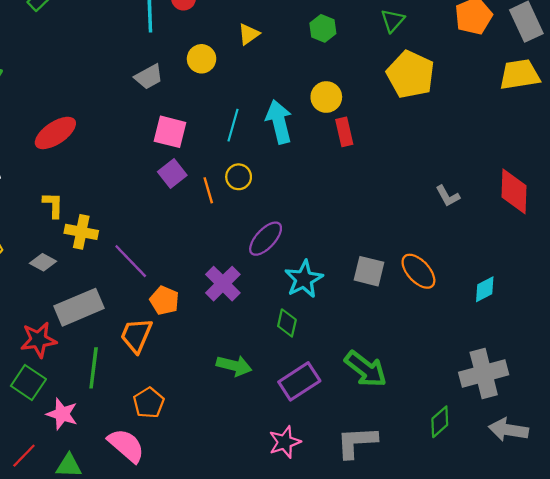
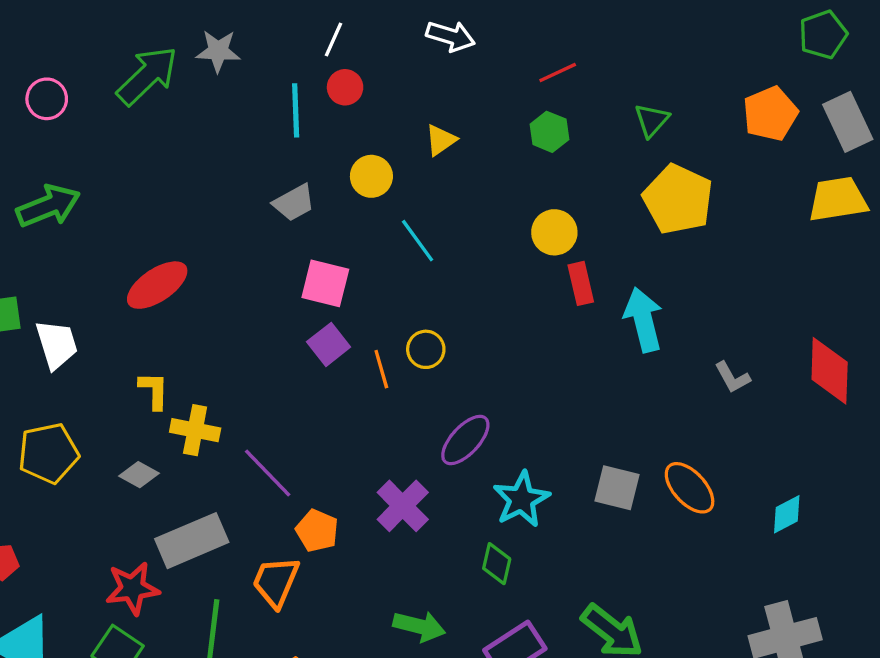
cyan arrow: (279, 122) -> (643, 320), moved
cyan line: (233, 125) -> (418, 241), moved, turned -52

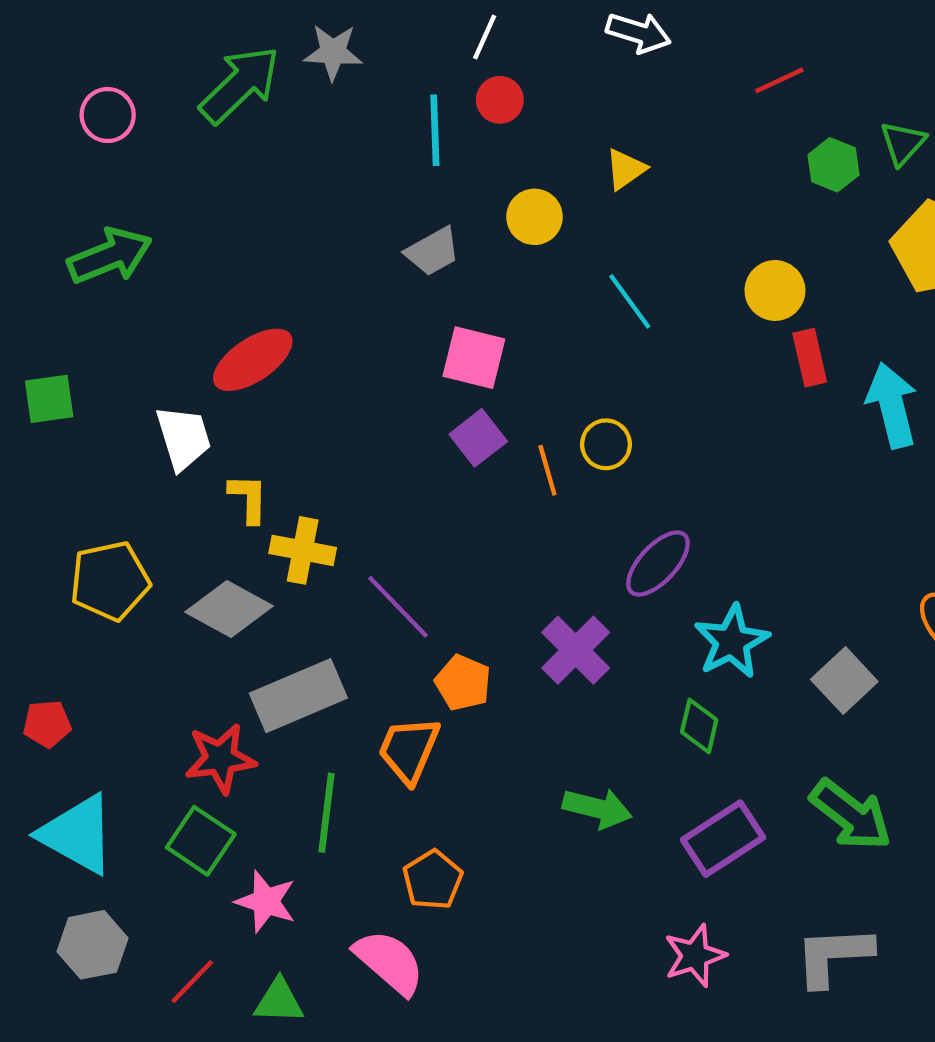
green hexagon: (549, 132) -> (833, 165), moved
cyan line: (418, 241) -> (630, 301), moved
white trapezoid: (57, 344) -> (184, 438), moved
gray diamond: (139, 475) -> (229, 609), size x1.6
gray square: (617, 488) -> (844, 680), moved, turned 33

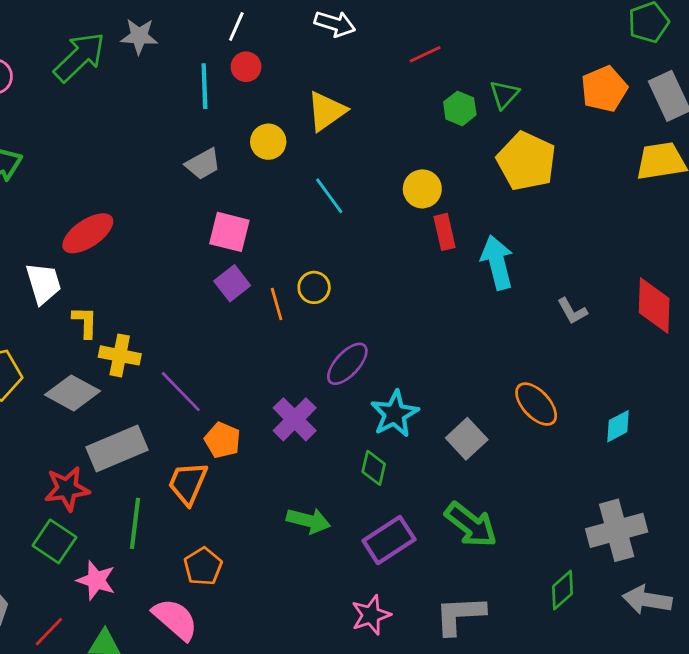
yellow triangle: (625, 169) -> (327, 111), size x1.5

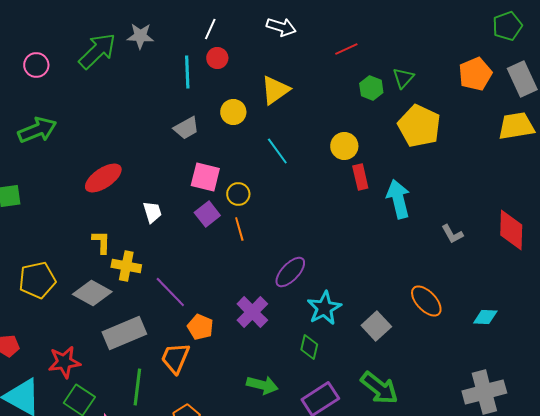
white trapezoid: (43, 283) -> (152, 212), moved, size x0.7
yellow circle: (314, 287) -> (238, 194), moved
cyan diamond: (618, 426) -> (485, 317), turned 30
red star: (67, 489) -> (64, 362), moved

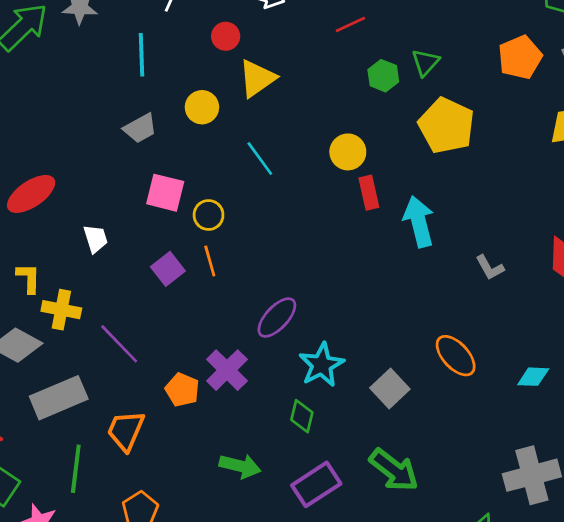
red circle: (217, 58) -> (226, 36), moved
purple square: (207, 214) -> (168, 269), moved
orange pentagon: (200, 327) -> (182, 390), moved

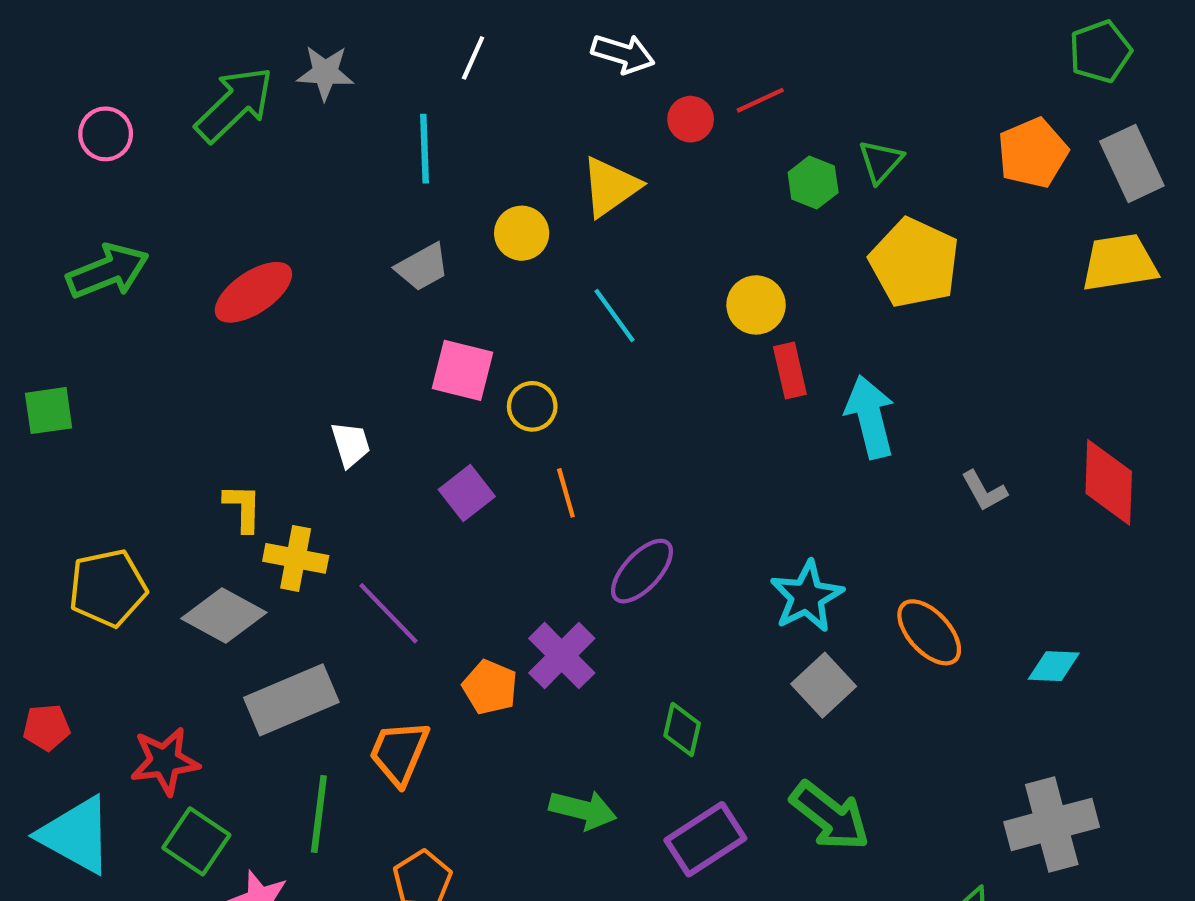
red circle: (226, 36) -> (691, 119), moved
red ellipse: (31, 194) -> (253, 292), moved
orange line: (210, 261) -> (566, 493), moved
cyan star: (322, 365) -> (807, 596), moved

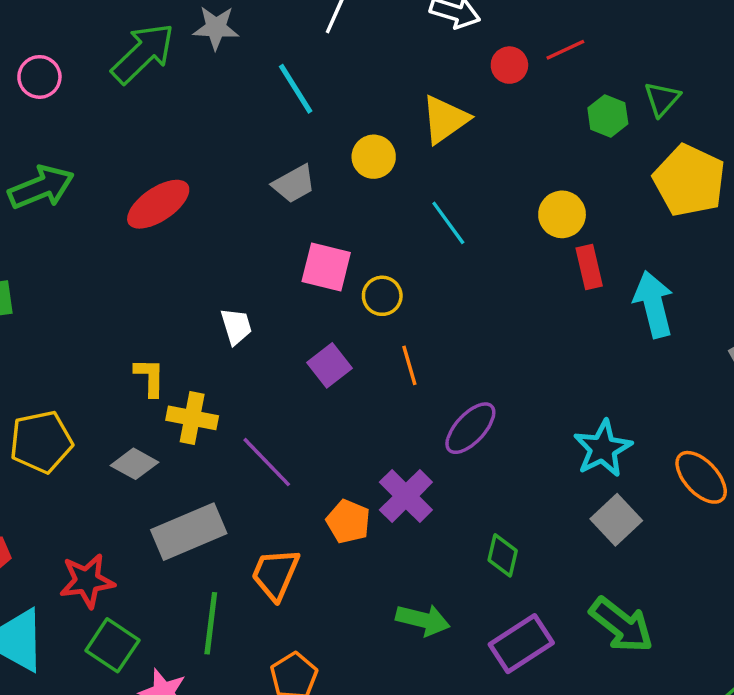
cyan line: (424, 149) -> (296, 89), turned -30
gray diamond: (224, 615) -> (134, 464), size x0.7

